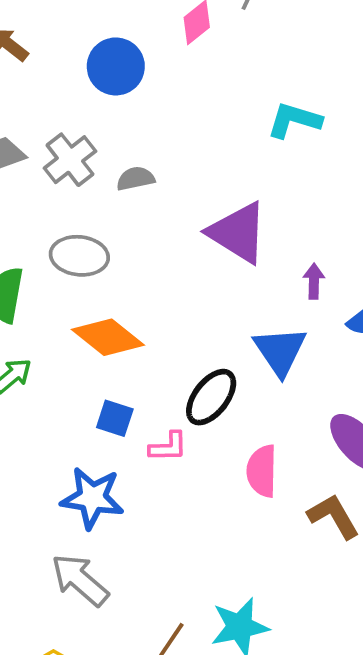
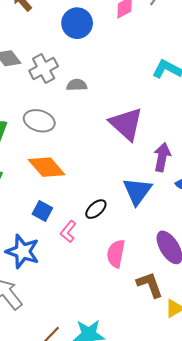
purple arrow: (314, 281) -> (162, 157), size x1.5
black ellipse: (211, 397) -> (96, 209), size x0.7
pink L-shape: (168, 447) -> (68, 232), turned 120

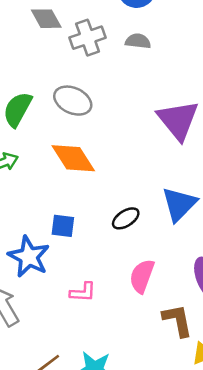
gray semicircle: (77, 85) -> (138, 41), moved
blue square: (42, 211) -> (63, 226), moved, turned -30
pink L-shape: (68, 232) -> (83, 292), moved, turned -135

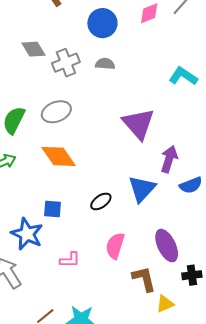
gray ellipse: (73, 101) -> (56, 112), turned -44

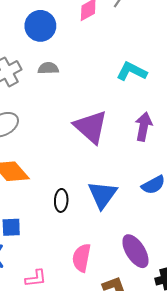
purple arrow: (169, 159) -> (144, 127), moved
black ellipse: (101, 201) -> (61, 200), moved, turned -45

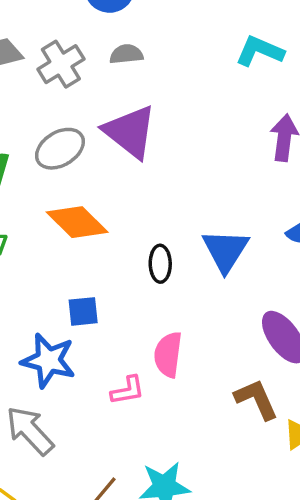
purple triangle: (91, 127) -> (130, 132), moved
pink semicircle: (81, 258) -> (168, 355), moved

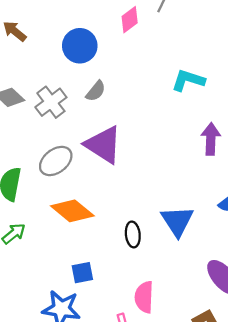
gray semicircle: (126, 54) -> (96, 91), turned 140

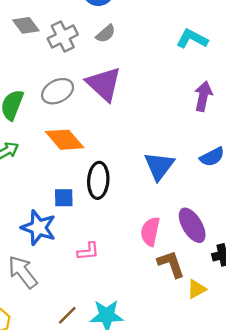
black ellipse: (133, 234) -> (98, 180), moved, size x1.5
pink semicircle: (144, 297) -> (150, 231), moved

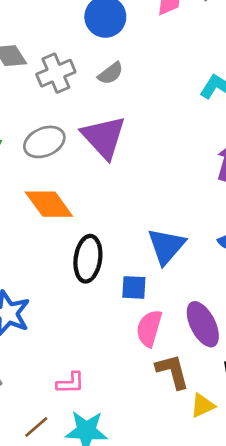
blue square: (64, 198) -> (134, 287), moved
pink L-shape: (88, 251) -> (70, 383), moved

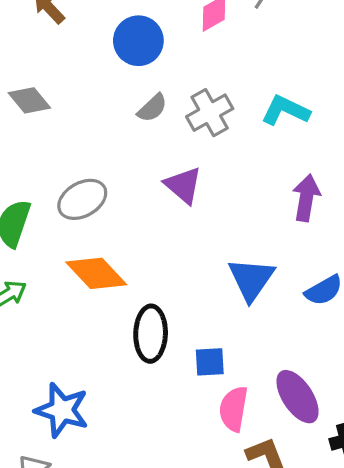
gray cross: (56, 73) -> (210, 113), moved
purple triangle: (104, 137) -> (183, 185), moved, size x0.7
blue triangle: (166, 246) -> (251, 279), moved

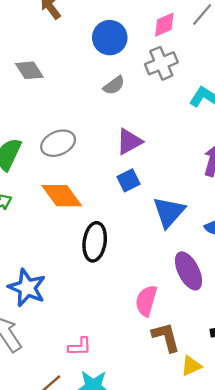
gray cross: (210, 113) -> (161, 63), moved
purple triangle: (183, 185) -> (129, 141), turned 44
blue square: (210, 362) -> (129, 180), moved, turned -30
purple ellipse: (298, 397) -> (188, 271), moved

